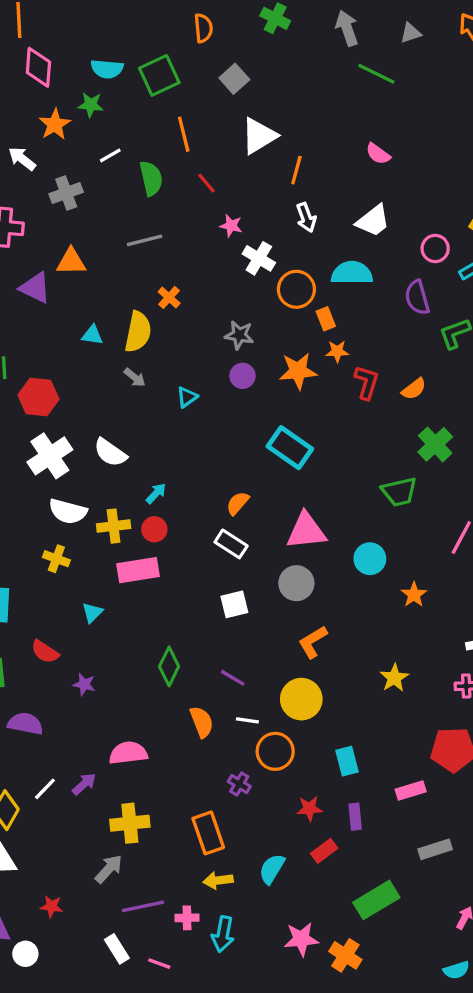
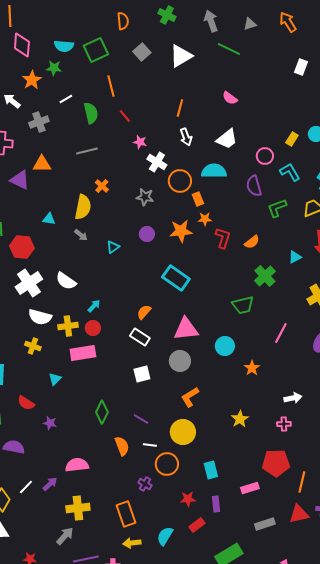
white triangle: (259, 136) -> (181, 56), moved
cyan triangle: (92, 335) -> (49, 219), moved
gray star: (239, 335) -> (145, 197), moved

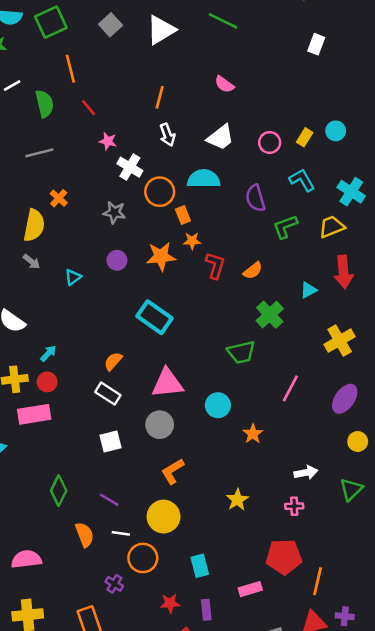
pink circle: (265, 156) -> (270, 143), moved

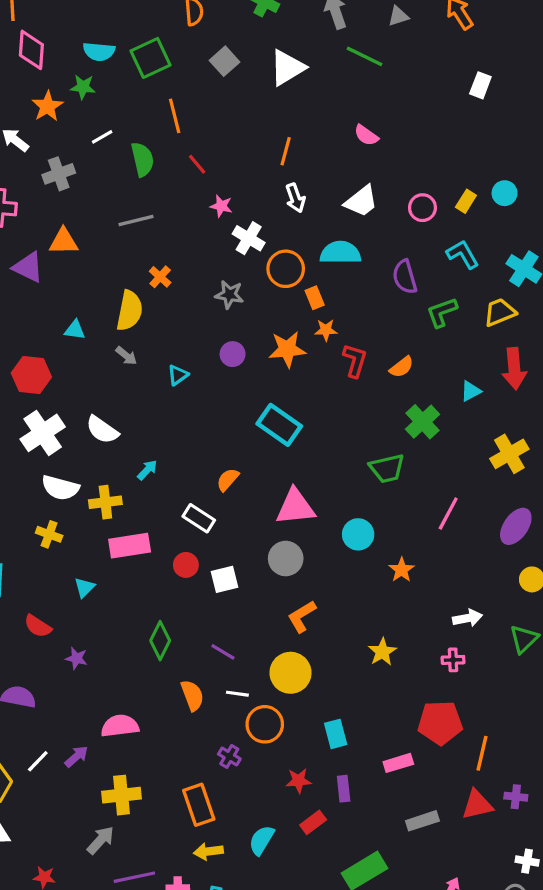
red circle: (47, 382) -> (186, 565), moved
white rectangle: (108, 394) -> (199, 518), moved

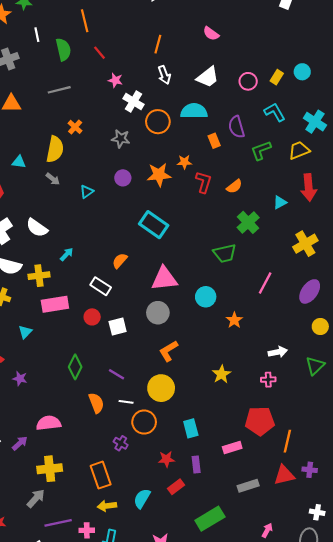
white line: (102, 137) -> (37, 35), turned -72
orange rectangle: (315, 298) -> (214, 141), moved

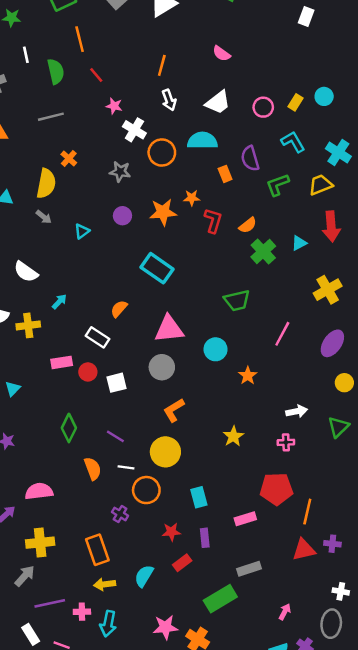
green cross: (248, 222) -> (263, 251), moved
pink rectangle: (55, 304) -> (62, 362), moved, size x0.7
gray rectangle: (248, 486) -> (249, 569), moved

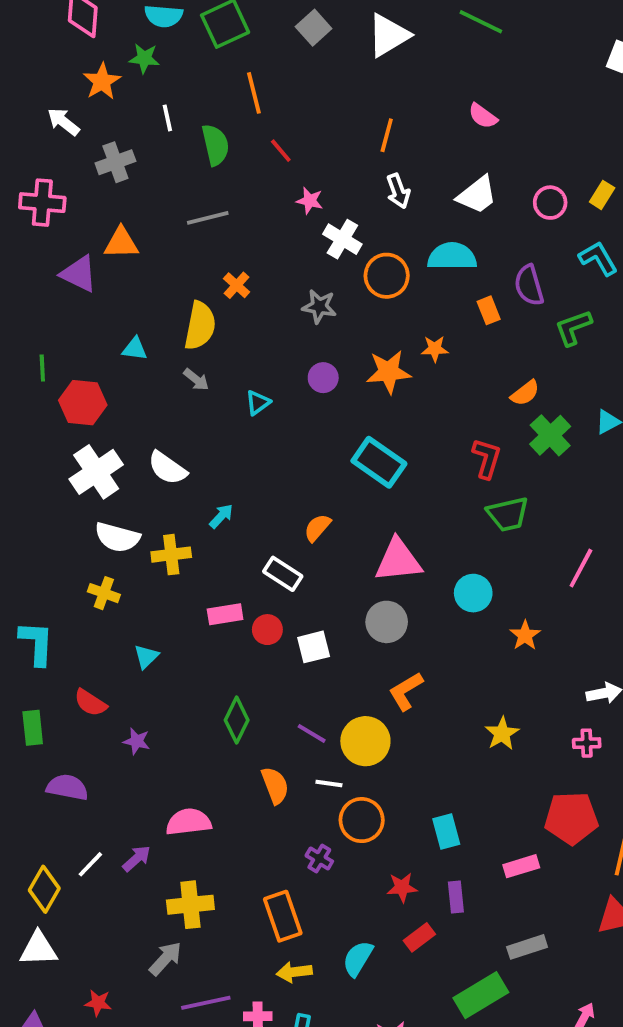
red L-shape: (213, 220) -> (487, 458), moved
yellow circle: (165, 452) -> (365, 741), moved

